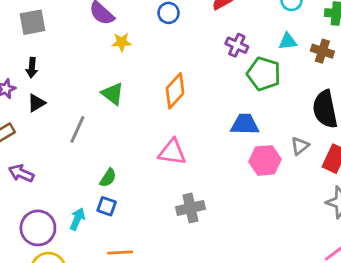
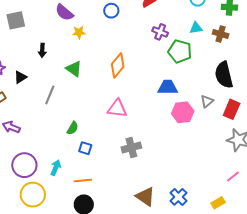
black arrow: (32, 68) -> (42, 50), moved
blue square: (107, 206) -> (85, 148), moved
cyan arrow: (77, 219) -> (56, 168), moved

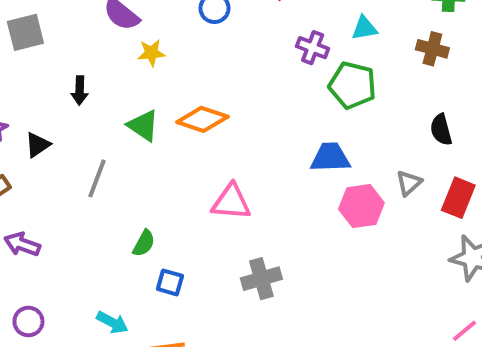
cyan triangle: (196, 28) -> (364, 28), moved
orange diamond: (118, 65) -> (202, 119), moved, turned 70
black semicircle: (224, 75) -> (441, 130), size x0.6
purple circle: (24, 165) -> (28, 321), moved, size x0.6
cyan arrow: (56, 168) -> (112, 322), turned 98

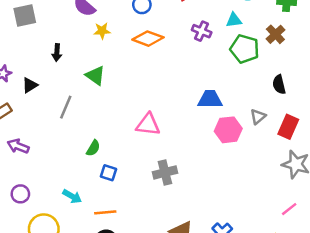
brown cross: (432, 49) -> (275, 34), turned 30
green pentagon: (352, 85) -> (245, 49), moved
orange diamond: (202, 119) -> (148, 39), moved

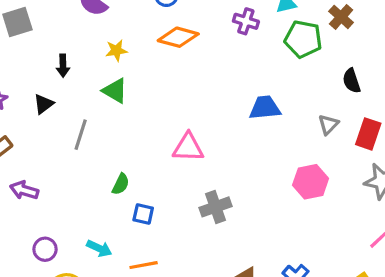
yellow star: (102, 31) -> (116, 51), moved
black triangle: (30, 85) -> (44, 104), moved
pink hexagon: (228, 130) -> (311, 182), moved
purple circle: (20, 194) -> (45, 249), moved

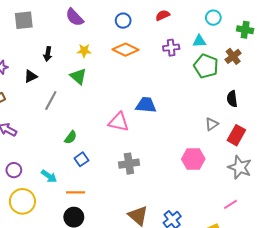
purple cross: (246, 21) -> (171, 48), turned -35
blue trapezoid: (265, 108) -> (146, 105), moved
blue square: (143, 214) -> (81, 159), turned 32

